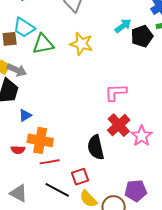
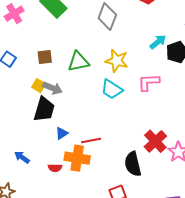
cyan trapezoid: (24, 28) -> (112, 89), moved
pink L-shape: (116, 92) -> (149, 82), moved
red line: (50, 162) -> (91, 140), moved

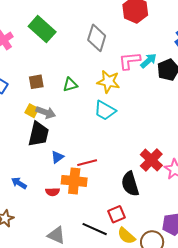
green triangle: (78, 62) -> (70, 85), size x0.7
pink L-shape: (149, 82) -> (130, 61), moved

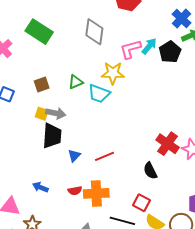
cyan trapezoid: (105, 110) -> (99, 94), moved
orange cross: (74, 181) -> (96, 193), moved
black semicircle: (130, 184) -> (150, 171), size x0.7
red square: (116, 214) -> (142, 203), turned -30

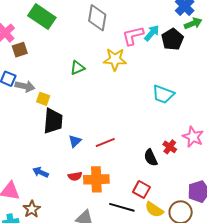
brown square: (42, 85) -> (20, 50), moved
cyan trapezoid: (99, 94) -> (163, 94), moved
gray arrow: (56, 113) -> (25, 86), moved
red cross: (168, 144) -> (170, 147), moved, size x0.6

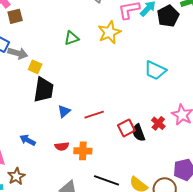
yellow star: (115, 59) -> (109, 32), turned -30
orange cross: (96, 179) -> (83, 151), size x0.7
red square: (141, 190) -> (126, 128), moved, turned 30

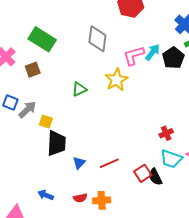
brown square: (15, 16) -> (33, 70), moved
gray arrow: (18, 53) -> (27, 110), turned -54
cyan trapezoid: (155, 70) -> (171, 159), moved
red cross: (158, 123) -> (166, 133), moved, turned 32

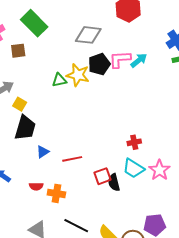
gray diamond: (97, 39) -> (88, 35), turned 76
black pentagon: (173, 58) -> (99, 64), moved
yellow star: (116, 80) -> (78, 75), moved, turned 30

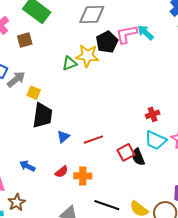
cyan arrow: (139, 60) -> (146, 33), turned -90
red semicircle: (36, 186) -> (62, 172), turned -32

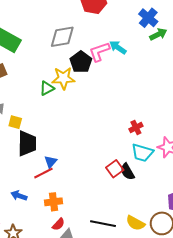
red line: (93, 140) -> (43, 173), moved
red semicircle: (62, 172) -> (58, 224), moved
orange cross: (83, 176) -> (53, 202), moved

